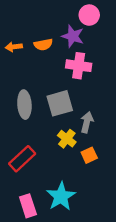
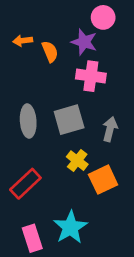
orange semicircle: (43, 44) -> (50, 52), turned -102
orange arrow: (14, 47) -> (23, 41), moved
gray arrow: (87, 122) -> (110, 129), moved
orange square: (89, 155) -> (103, 180), size x1.5

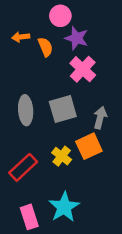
pink circle: (103, 17) -> (60, 16), moved
pink cross: (91, 76) -> (83, 69), turned 35
yellow cross: (77, 161) -> (62, 156), moved
orange square: (103, 180) -> (89, 146), moved

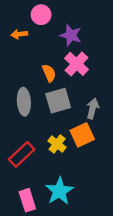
pink circle: (60, 16) -> (41, 15), moved
orange semicircle: (45, 47) -> (49, 73), moved

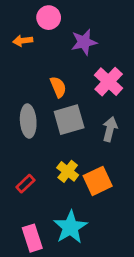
purple star: (71, 35) -> (84, 42), turned -30
pink cross: (77, 64) -> (109, 82), moved
orange square: (82, 135) -> (98, 181), moved
red rectangle: (22, 154) -> (25, 184), size x0.6

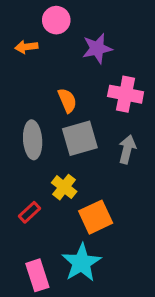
pink cross: (109, 82) -> (126, 94), turned -32
yellow cross: (68, 171) -> (64, 187), moved
orange square: (98, 181) -> (96, 217), moved

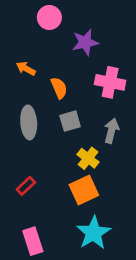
orange arrow: (26, 47) -> (26, 69), moved, turned 36
gray square: (80, 138) -> (70, 121), size x0.7
yellow cross: (64, 187) -> (88, 158), moved
cyan star: (81, 263) -> (94, 233), moved

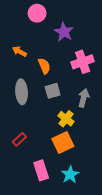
purple star: (85, 42) -> (64, 32), turned -30
pink cross: (110, 82) -> (83, 62), turned -30
cyan star: (94, 233) -> (70, 175), size x0.7
pink rectangle: (33, 241) -> (41, 170), moved

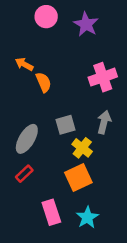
purple star: (64, 32) -> (86, 24), moved
orange semicircle: (44, 66) -> (44, 82), moved
gray square: (53, 91) -> (65, 125), moved
gray ellipse: (22, 92) -> (27, 139), moved, turned 35

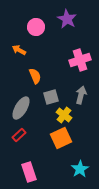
pink circle: (46, 17) -> (36, 27), moved
orange semicircle: (44, 82) -> (35, 76), moved
pink rectangle: (51, 212) -> (29, 172), moved
cyan star: (87, 217) -> (80, 169), moved

